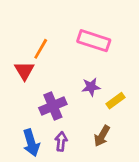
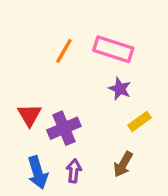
orange line: (41, 49) -> (64, 51), moved
red triangle: (24, 71) -> (29, 115), moved
purple star: (91, 87) -> (120, 89), moved, turned 30

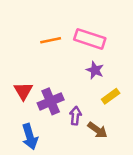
orange line: (64, 51) -> (51, 40), turned 48
brown arrow: (123, 164) -> (98, 130), turned -84
purple arrow: (74, 171) -> (75, 116), moved

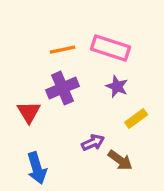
purple cross: (51, 101) -> (62, 88), moved
purple arrow: (75, 116) -> (93, 143), turned 60

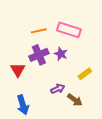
purple star: (117, 86) -> (61, 54), moved

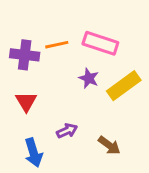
purple cross: (39, 55) -> (25, 55), moved, turned 30
yellow rectangle: (85, 74) -> (124, 86), moved, size x1.6
purple arrow: (58, 89) -> (67, 131), moved

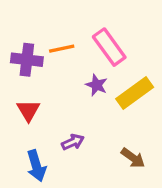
pink rectangle: (100, 43) -> (109, 47), turned 36
brown arrow: (109, 145) -> (133, 158), moved

